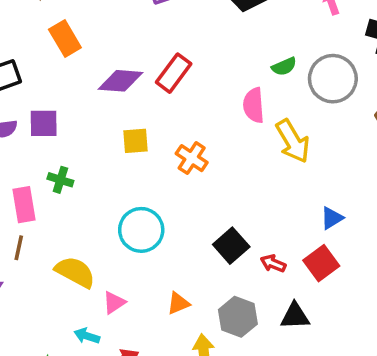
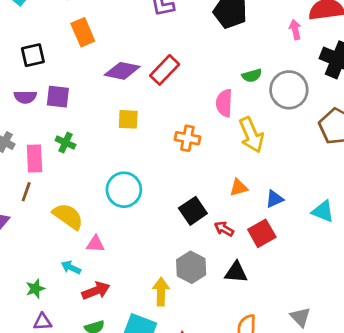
orange cross: (192, 158) -> (187, 138), moved, turned -30
pink triangle: (114, 303) -> (95, 244), turned 30
orange triangle: (178, 303) -> (239, 188), moved

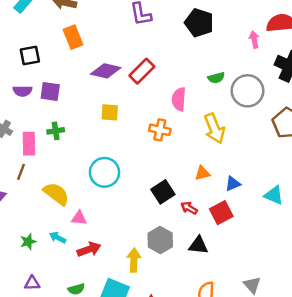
pink semicircle: (224, 103) -> (179, 99), moved
green cross: (65, 143) -> (56, 131), turned -35
green star: (35, 289) -> (28, 242), moved
red arrow: (96, 291) -> (89, 249), moved

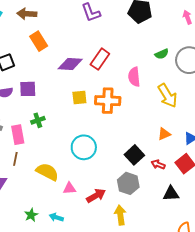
orange cross: (160, 130) -> (108, 101), moved, size x1.4
cyan arrow: (58, 238) -> (56, 217), moved
gray hexagon: (160, 240) -> (128, 183), moved
red arrow: (89, 249) -> (96, 196), moved

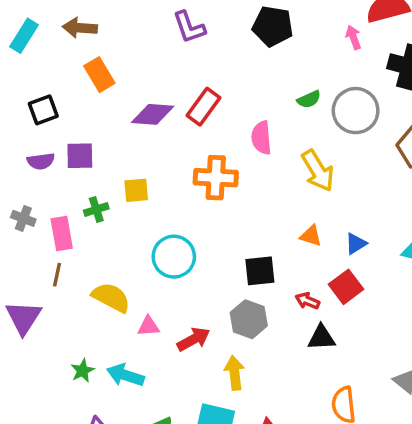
yellow square: (79, 98) -> (136, 190), moved
orange triangle: (164, 134) -> (311, 236), turned 40
black square: (134, 155) -> (260, 271), turned 36
red arrow: (158, 164) -> (308, 301), moved
cyan arrow: (56, 217) -> (125, 375), size x1.5

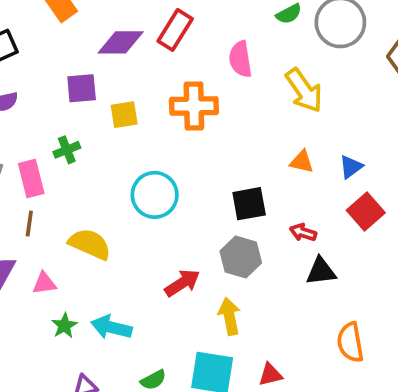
purple square: (80, 156) -> (82, 88), moved
yellow square: (136, 190) -> (124, 115), moved
red square: (346, 287) -> (366, 212), moved
pink triangle: (148, 326) -> (44, 283), moved

